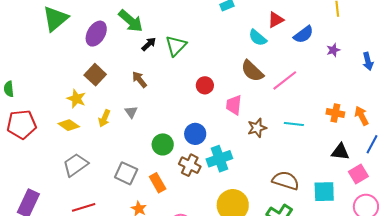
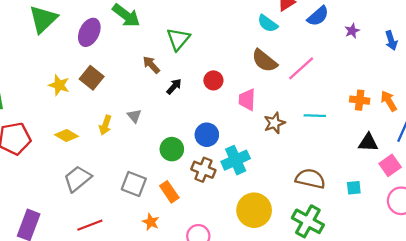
black arrow: (149, 44) -> (174, 86), moved
brown arrow: (139, 80) -> (151, 65), moved
yellow star: (76, 99) -> (59, 85), moved
cyan square: (324, 192) -> (354, 188), size x0.6

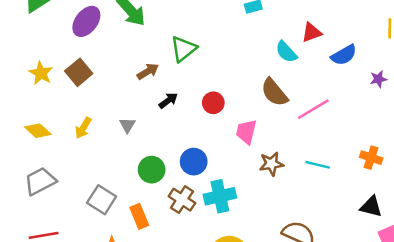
brown arrow: (151, 65) -> (148, 71), turned 90
gray triangle: (134, 116) -> (127, 125), moved

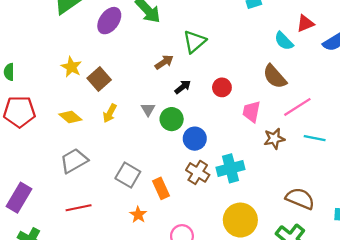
brown square: (79, 72) -> (99, 79), moved
pink line: (313, 109) -> (297, 107), moved
blue circle: (194, 162) -> (195, 139), moved
green circle: (152, 170) -> (172, 119), moved

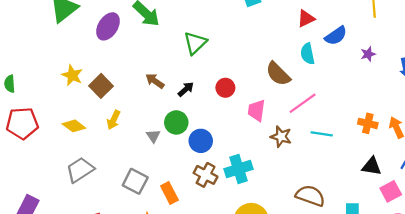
cyan semicircle: (284, 41) -> (308, 54), moved, turned 36
brown arrow: (164, 62) -> (155, 81), moved, turned -108
gray triangle: (148, 109) -> (153, 136), moved
brown star: (274, 139) -> (281, 137), turned 30

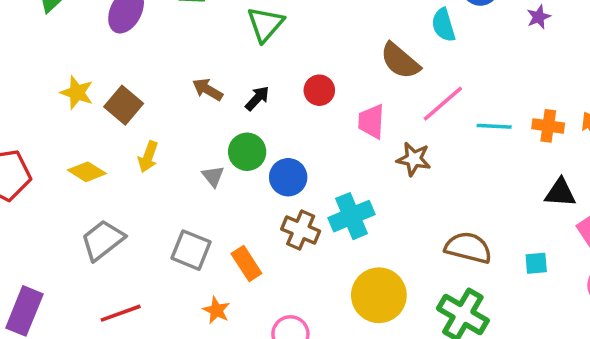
cyan line: (322, 134) -> (494, 126), moved

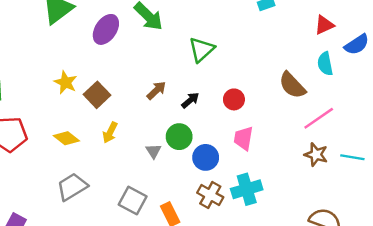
brown arrow: (208, 90) -> (156, 90), turned 100
pink trapezoid: (371, 121) -> (243, 138), moved
cyan line: (494, 126) -> (352, 157), moved
brown star: (414, 159) -> (316, 155), moved

